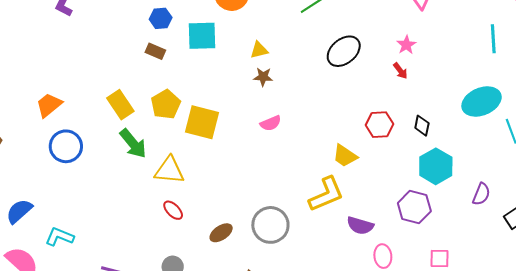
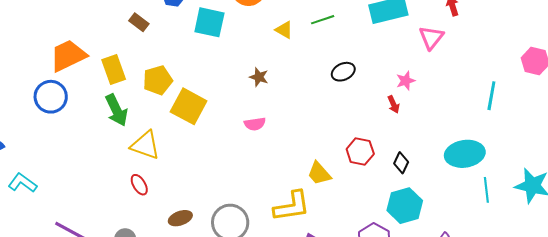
yellow triangle: (259, 50) -> (284, 30), moved, turned 30
brown rectangle: (155, 51) -> (139, 22), moved
black ellipse: (344, 51) -> (343, 72), size x0.7
orange trapezoid: (49, 105) -> (68, 56), moved, size x1.4

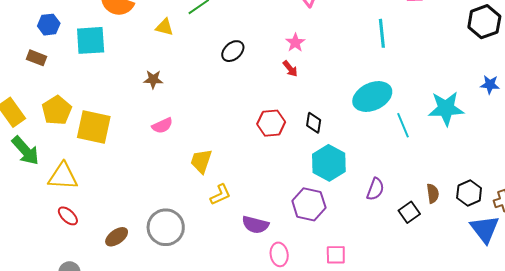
brown rectangle: (139, 22) -> (37, 58), moved
yellow trapezoid: (319, 173) -> (201, 161), moved, turned 76
yellow L-shape: (292, 206) -> (220, 195), size x0.6

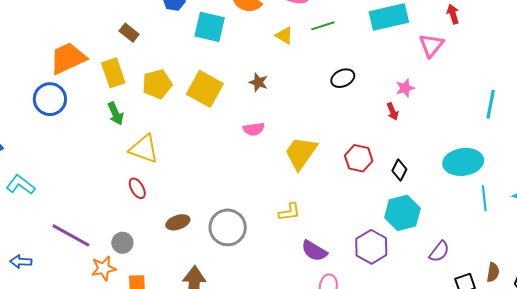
brown rectangle: (37, 58) -> (129, 33), moved
yellow square: (94, 127) -> (205, 89), moved
green arrow: (26, 151) -> (116, 113), size x0.7
yellow trapezoid: (201, 161) -> (301, 153), moved, size x1.4

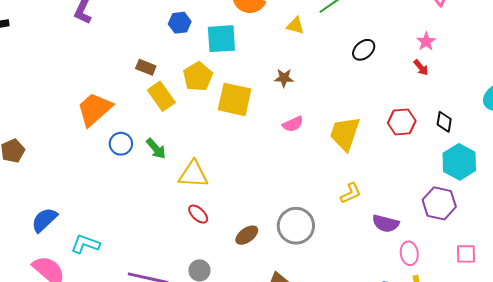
yellow rectangle: (113, 73) -> (161, 96), moved
yellow pentagon: (157, 84) -> (198, 77), moved
blue circle: (50, 99) -> (121, 144), moved, size x0.7

